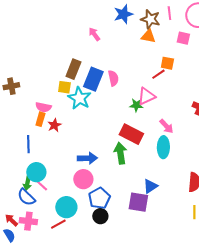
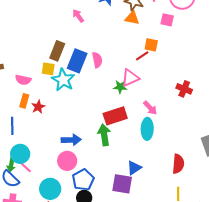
pink semicircle: (43, 107) -> (23, 80), moved
red rectangle: (131, 134) -> (115, 116), turned -45

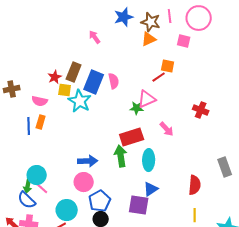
orange triangle: (132, 18) -> (149, 39), turned -35
red star: (38, 107) -> (55, 77), moved
blue line: (12, 126) -> (29, 126), moved
cyan ellipse: (147, 129) -> (149, 160), moved

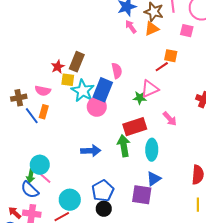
pink arrow: (95, 37) -> (131, 27), moved
blue rectangle: (94, 82) -> (103, 90), moved
brown cross: (12, 89) -> (19, 98), moved
blue line: (29, 126) -> (32, 116), turned -36
pink circle: (84, 182) -> (97, 107), moved

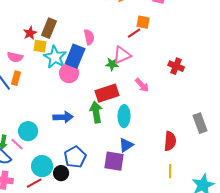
cyan circle: (40, 165) -> (28, 131), moved
black circle: (104, 209) -> (61, 173), moved

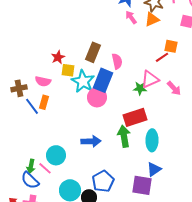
brown rectangle: (49, 28) -> (93, 52), moved
pink arrow: (142, 85) -> (174, 88), moved

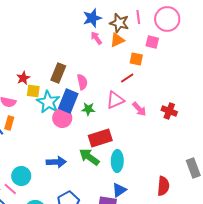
orange square: (171, 46) -> (136, 59), moved
green star: (140, 88) -> (88, 109), moved
green arrow: (124, 136) -> (89, 157), turned -45

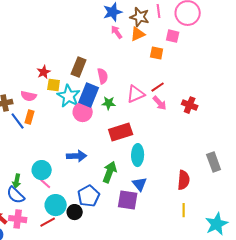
red line: (127, 78) -> (158, 87), moved
green arrow: (89, 157) -> (110, 172), moved, turned 75
pink line: (10, 189) -> (45, 183), moved
blue triangle: (119, 190) -> (140, 184), turned -35

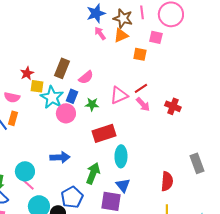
pink semicircle: (103, 76) -> (86, 77), turned 63
blue rectangle: (89, 95) -> (72, 96), size x0.6

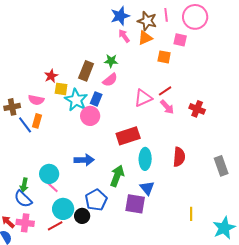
green star: (92, 104) -> (111, 61), moved
red semicircle: (167, 181) -> (179, 157), moved

